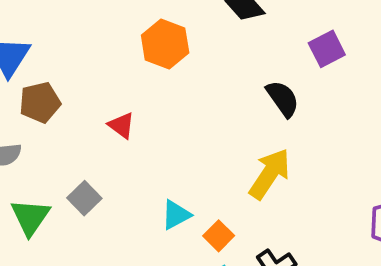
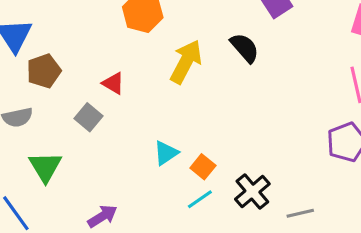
yellow arrow: (270, 174) -> (186, 62), moved
gray square: (84, 198) -> (89, 117), moved

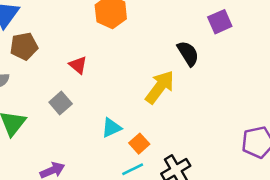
yellow arrow: (186, 62) -> (160, 87), moved
gray square: (89, 117) -> (61, 103), moved

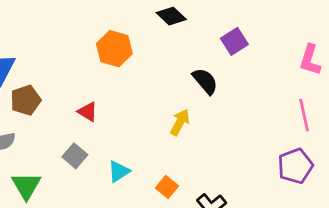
yellow arrow: (160, 87) -> (180, 122), size x0.7
cyan triangle: (111, 128) -> (119, 171), moved

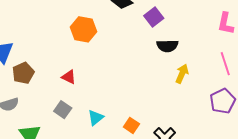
purple square: (234, 41) -> (154, 17), moved
black semicircle: (205, 81) -> (167, 46), moved, turned 135
yellow arrow: (180, 122) -> (182, 74), moved

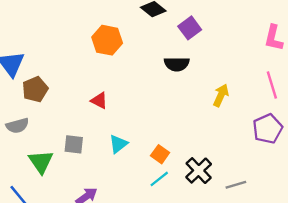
black semicircle: (167, 46) -> (177, 64), moved
red triangle: (69, 77) -> (99, 101), moved
gray square: (63, 110) -> (74, 144), moved, turned -30

